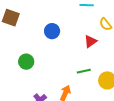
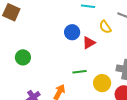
blue circle: (52, 31) -> (72, 32), moved

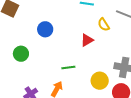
blue circle: (72, 32) -> (45, 29), moved
green line: (79, 72) -> (68, 67), moved

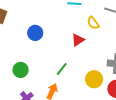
green circle: (21, 54) -> (21, 70), moved
green line: (68, 67) -> (62, 69), turned -40

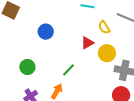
yellow circle: (94, 79) -> (107, 53), moved

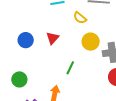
red triangle: (87, 43) -> (53, 38), moved
green line: (69, 70) -> (70, 68), moved

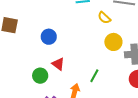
red triangle: (53, 38) -> (58, 64), moved, turned -40
green line: (70, 68) -> (94, 76), moved

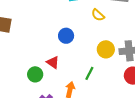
blue circle: (49, 37) -> (66, 36), moved
yellow circle: (113, 42) -> (106, 49), moved

